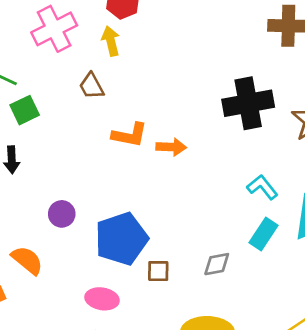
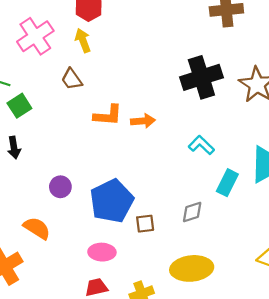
cyan L-shape: (262, 187) -> (201, 145), moved

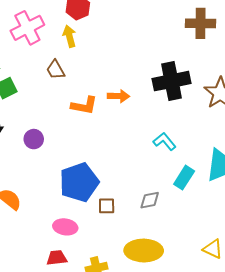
orange arrow: (143, 121) -> (118, 96), moved
purple circle: (60, 187) -> (34, 139), moved

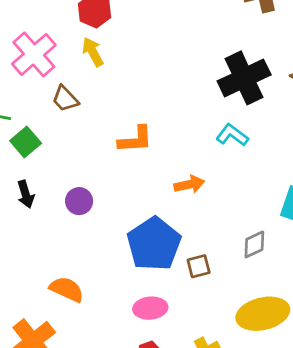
brown trapezoid: (56, 70) -> (65, 99), moved
orange arrow: (118, 96) -> (189, 184), moved
cyan L-shape: (165, 141) -> (232, 135), moved

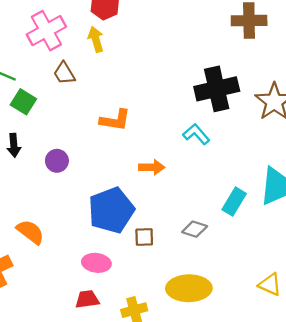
green square: (26, 142) -> (23, 102), turned -30
gray diamond: (254, 244) -> (195, 229), turned 30

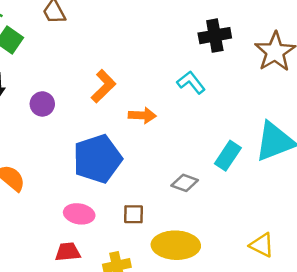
black cross: (217, 89) -> (215, 36), size x0.7
orange L-shape: (115, 120) -> (103, 86), moved, turned -56
brown square: (144, 237) -> (133, 214), moved

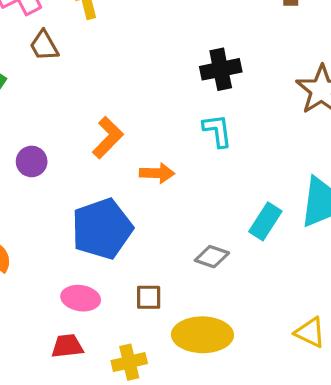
black cross: (215, 36) -> (221, 69), moved
cyan L-shape: (191, 82) -> (217, 131), turned 32

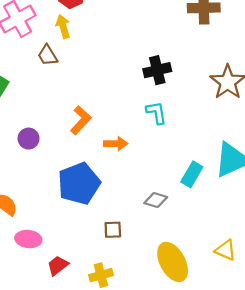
brown trapezoid: (44, 46) -> (48, 55), moved
pink ellipse: (81, 298) -> (28, 239), moved
yellow ellipse: (202, 335) -> (173, 262), moved, turned 63
red trapezoid: (67, 346) -> (58, 265), turned -30

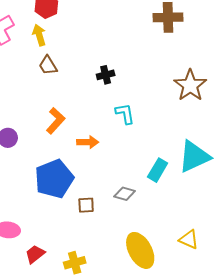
brown trapezoid: (48, 55) -> (48, 65), moved
black cross: (157, 70) -> (106, 75), moved, size x0.7
brown square: (113, 230) -> (86, 205), moved

